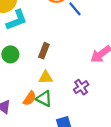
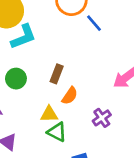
yellow triangle: (46, 77) -> (49, 114), moved
orange semicircle: (30, 98) -> (70, 96), moved

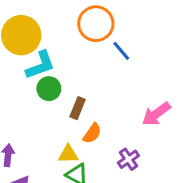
green circle: (16, 79) -> (49, 89), moved

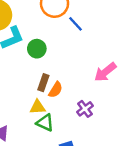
green circle: (49, 89) -> (37, 49), moved
brown rectangle: (78, 108) -> (43, 83), moved

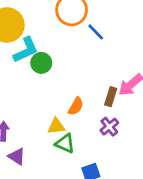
green circle: (37, 49) -> (41, 63), moved
brown rectangle: (43, 83) -> (111, 97), moved

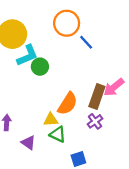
brown rectangle: (111, 97) -> (97, 96), size x1.5
orange semicircle: (76, 106) -> (68, 104), size x1.5
purple triangle: (17, 157) -> (28, 143), moved

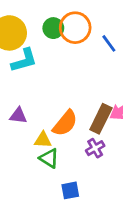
blue line: (86, 42) -> (109, 43), moved
green circle: (40, 67) -> (53, 28), moved
purple triangle: (28, 143) -> (18, 116), moved, turned -35

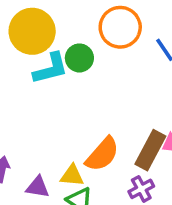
green circle: (53, 28) -> (79, 58), moved
purple triangle: (18, 116) -> (38, 187), moved

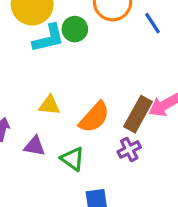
yellow triangle: (72, 175) -> (49, 105), moved

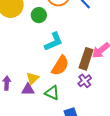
cyan L-shape: (48, 38) -> (54, 42), moved
yellow triangle: (49, 105) -> (33, 78), moved, turned -40

